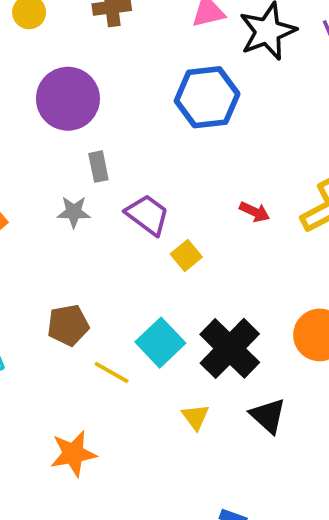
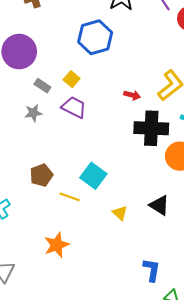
gray rectangle: (98, 167) -> (42, 86), turned -35
yellow square: (186, 256) -> (72, 79), moved
black cross: (230, 348) -> (151, 128), moved, turned -32

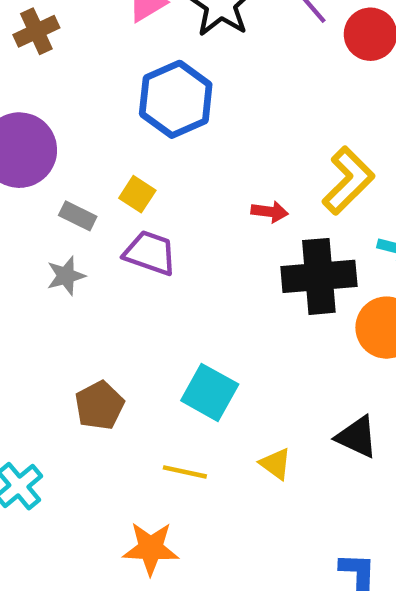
yellow line: (70, 197) -> (185, 472), moved
orange star: (57, 245) -> (151, 548), turned 30

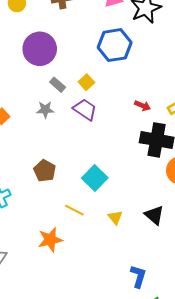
brown pentagon: (99, 405) -> (45, 171), turned -30
orange star: (151, 548) -> (50, 240), turned -30

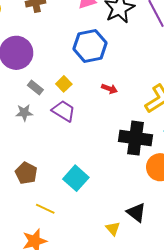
red arrow: (143, 106) -> (110, 89), moved
yellow line: (74, 210) -> (45, 209), moved
yellow triangle: (115, 217) -> (113, 228), moved

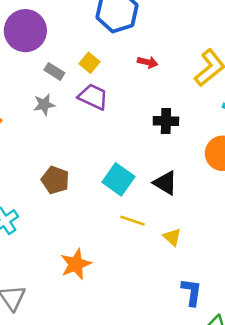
black cross: (135, 138) -> (166, 121), moved, size x0.6
yellow line: (45, 209) -> (132, 221), moved
black triangle: (136, 212) -> (165, 183), moved

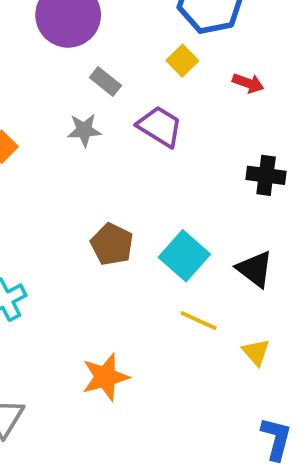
yellow square: (90, 63) -> (182, 61), moved
brown pentagon: (55, 180) -> (112, 244), moved

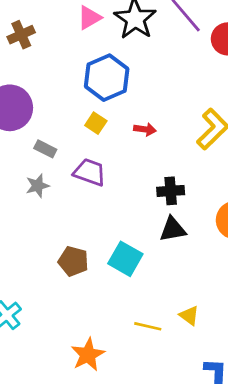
black triangle: (255, 269) -> (173, 229), moved, turned -36
yellow line: (199, 321) -> (148, 326), moved

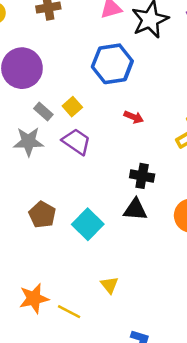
yellow square: (96, 123) -> (72, 107), moved
gray star: (38, 186) -> (28, 142), size x1.4
yellow triangle: (189, 316) -> (109, 285), moved
yellow line: (148, 326) -> (69, 312), moved

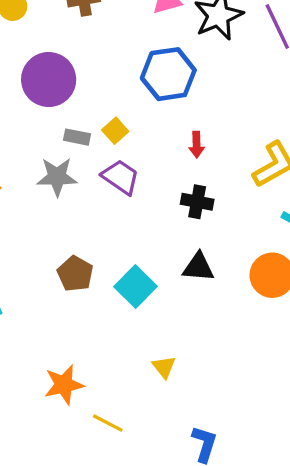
gray rectangle: (43, 111) -> (77, 137), turned -30
red arrow: (134, 117) -> (197, 145), turned 66
black cross: (142, 176) -> (197, 202), moved
yellow line: (69, 312) -> (108, 423), moved

